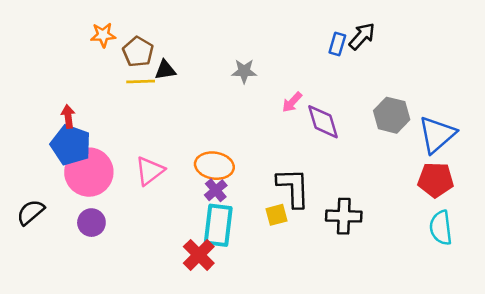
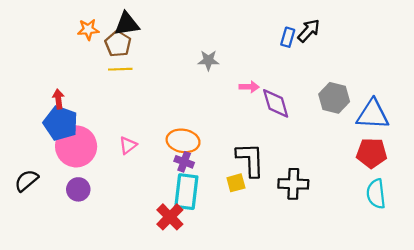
black triangle: (165, 70) -> (127, 24), moved, size x1.4
pink arrow: (292, 102) -> (249, 87), turned -132
blue triangle: (437, 135) -> (373, 114), turned 44
pink triangle: (150, 171) -> (128, 145), size x0.7
purple cross: (216, 190) -> (184, 162), turned -30

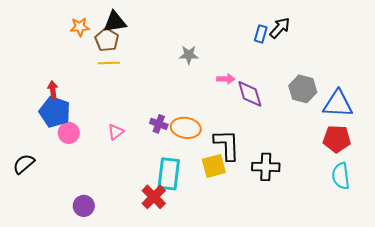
orange ellipse: (183, 141) -> (186, 128), moved
pink circle: (76, 146) -> (69, 133), size x0.6
purple cross: (184, 162) -> (159, 124), moved
yellow square: (236, 183) -> (214, 166), size x1.4
purple circle: (78, 189) -> (84, 206), moved

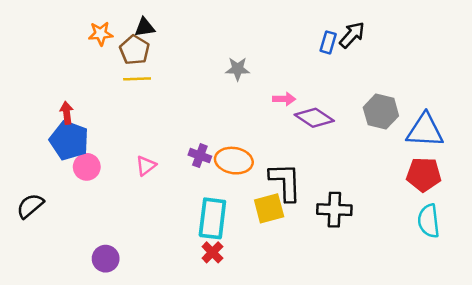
black triangle: (115, 22) -> (145, 27), size x0.7
purple diamond: (250, 94) -> (314, 118), turned -40
red cross: (154, 197) -> (212, 252), moved, size x0.7

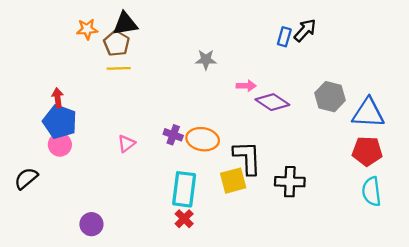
black triangle: (145, 27) -> (125, 24), size x1.4
pink circle: (87, 167) -> (60, 145), moved

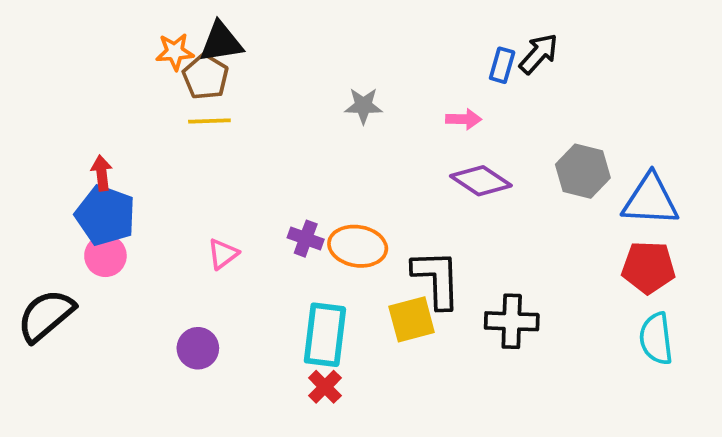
orange star: (87, 29) -> (175, 52), moved
pink arrow: (246, 86) -> (464, 119), moved
black semicircle: (26, 178) -> (46, 316), size x1.4
purple circle: (91, 224) -> (198, 348), moved

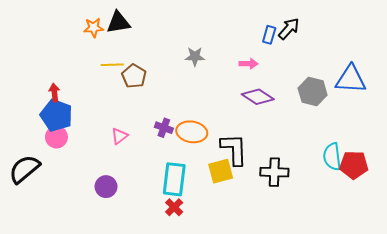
brown pentagon: (206, 77) -> (134, 76), moved
blue triangle: (650, 200) -> (351, 79), moved
red pentagon: (648, 267) -> (354, 165), moved
cyan semicircle: (656, 339) -> (332, 157), moved

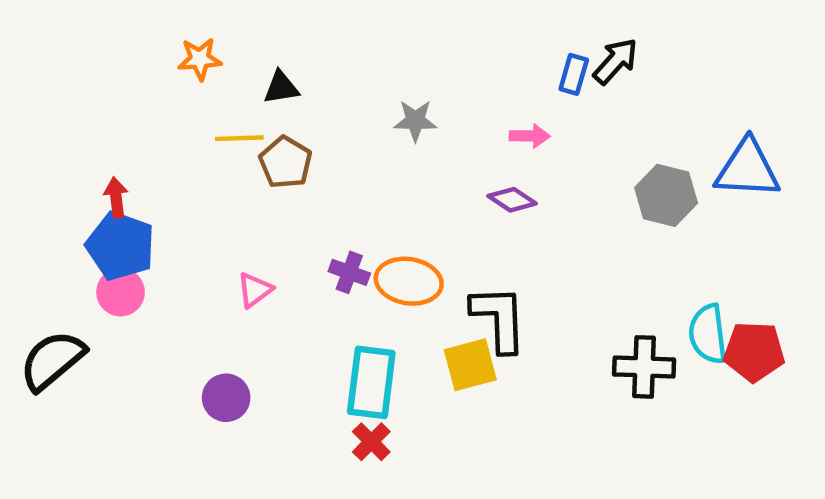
black triangle: (118, 22) -> (281, 88), moved, size x0.7
purple diamond: (258, 97) -> (512, 200), moved, size x0.7
black cross: (274, 172) -> (644, 367), moved

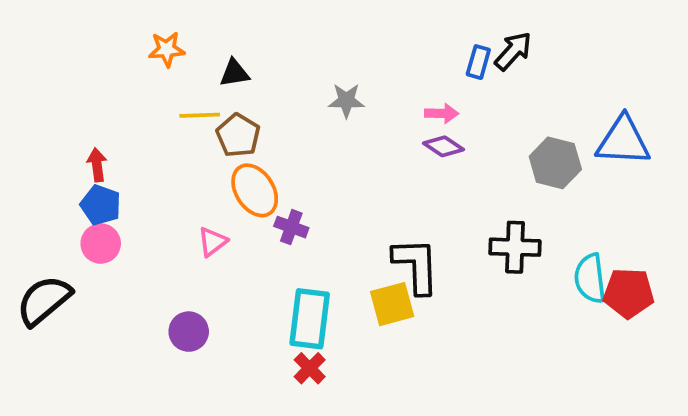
purple diamond: (512, 200) -> (443, 146), moved
blue pentagon: (121, 246) -> (101, 205), size x0.7
orange ellipse: (409, 281) -> (255, 190), moved, turned 48
black cross: (644, 367) -> (515, 247), moved

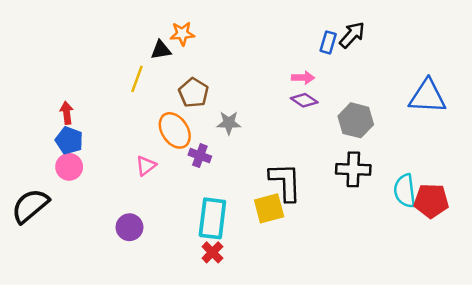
orange star: (167, 49) -> (182, 34), moved
gray star: (346, 101) -> (229, 123), moved
yellow line: (200, 115) -> (137, 79), turned -68
brown pentagon: (238, 135) -> (194, 93), moved
gray hexagon: (555, 163) -> (356, 120), moved

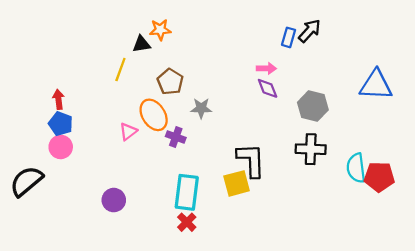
purple diamond: (304, 100) -> (268, 88), turned 35
pink triangle: (146, 166) -> (128, 131), moved

